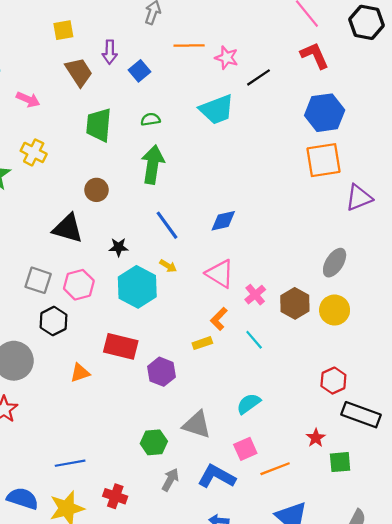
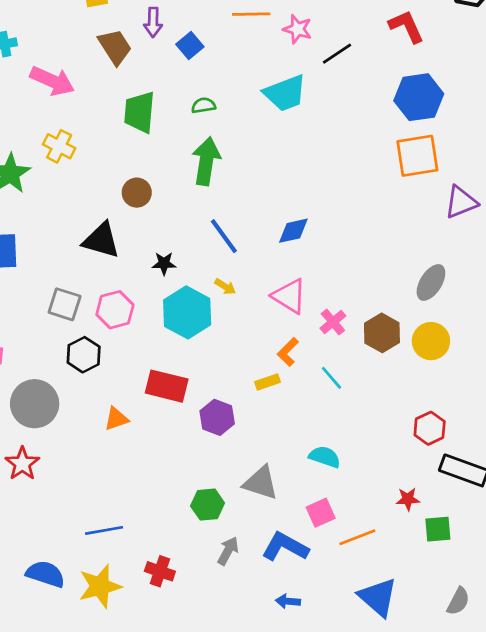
pink arrow: (28, 100) -> (52, 81), size x1.5
cyan semicircle: (249, 404) -> (325, 457), turned 55
red star: (316, 438) -> (408, 499), turned 30

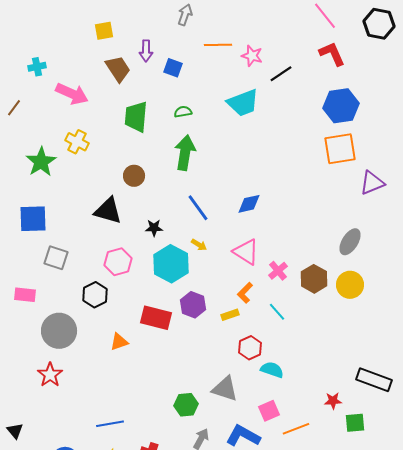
blue square: (190, 45) -> (173, 68), turned -30
gray square: (65, 304) -> (56, 258), moved
purple hexagon: (217, 417) -> (193, 305), moved
red hexagon: (430, 428) -> (250, 348), moved

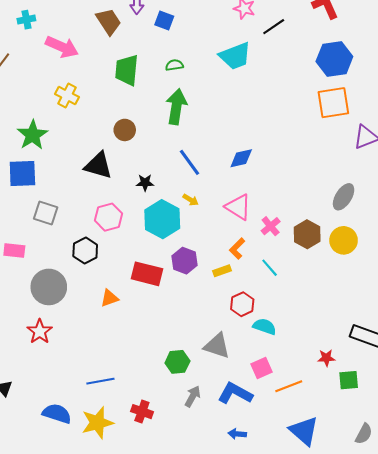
green star: (41, 162) -> (33, 135), moved

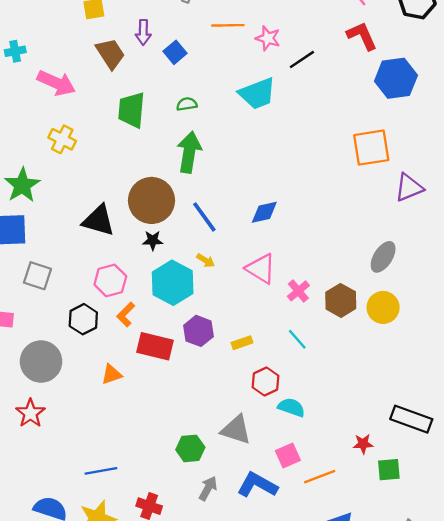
blue square: (164, 21) -> (175, 52), turned 30
blue hexagon: (334, 59) -> (396, 78), moved
brown circle: (125, 130) -> (151, 200), moved, size x1.8
orange L-shape: (237, 248) -> (126, 314), moved

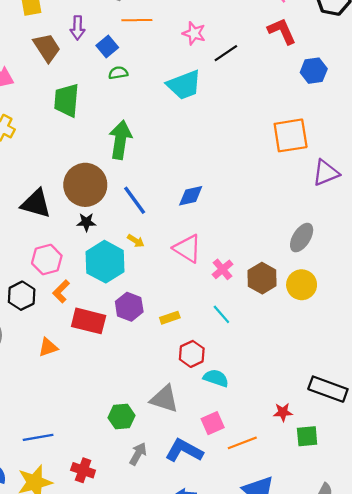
orange line: (228, 25) -> (137, 20), moved
blue hexagon: (396, 78) -> (314, 71), size x0.7
green semicircle: (187, 104) -> (118, 73), moved

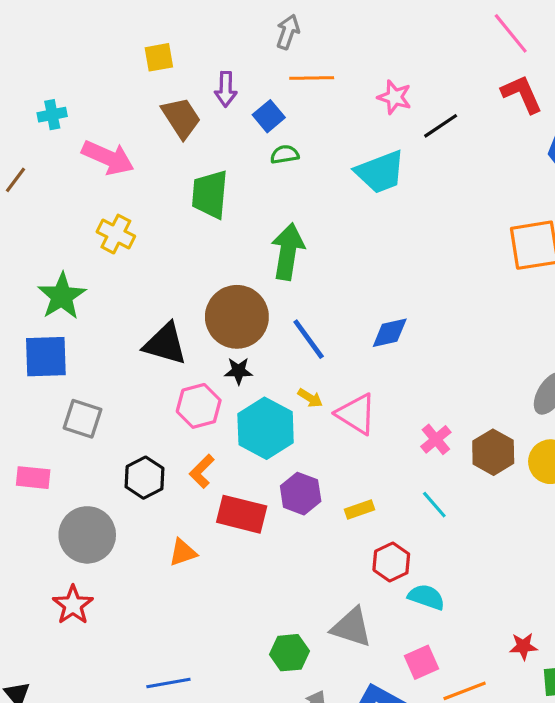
pink triangle: (187, 249) -> (356, 414), moved
pink hexagon: (47, 259) -> (199, 406), moved

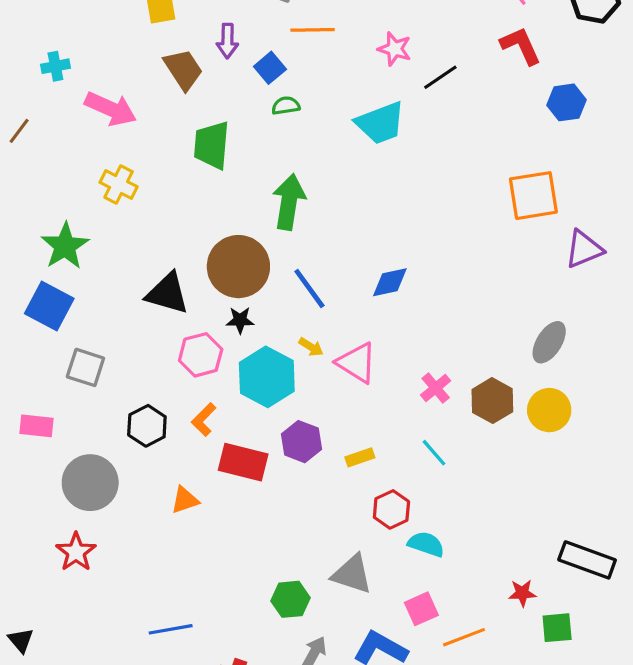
blue square: (46, 357) -> (49, 306), turned 30

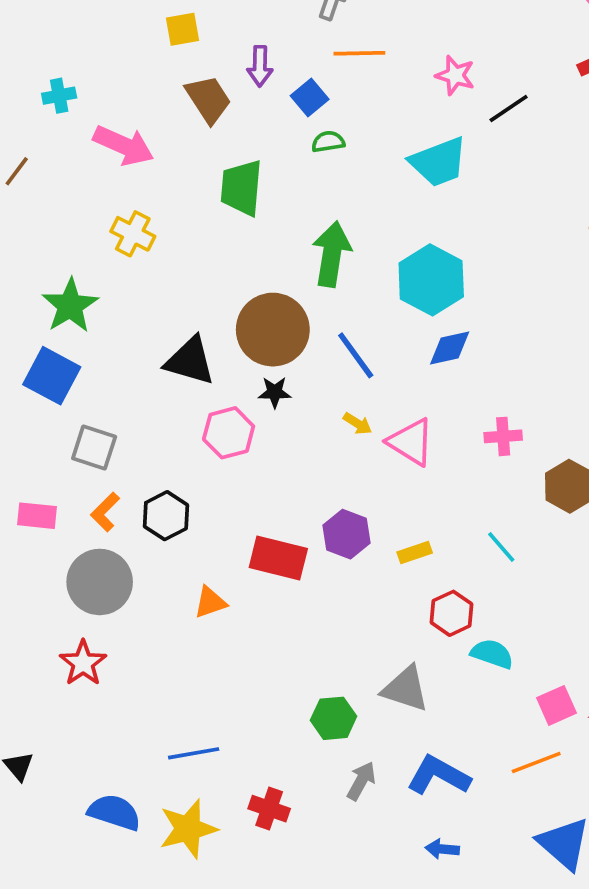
cyan hexagon: (267, 377) -> (431, 280), moved
pink cross: (436, 388) -> (503, 436), moved, turned 36
orange L-shape: (204, 420) -> (105, 512), moved
pink square: (421, 609) -> (556, 705), moved

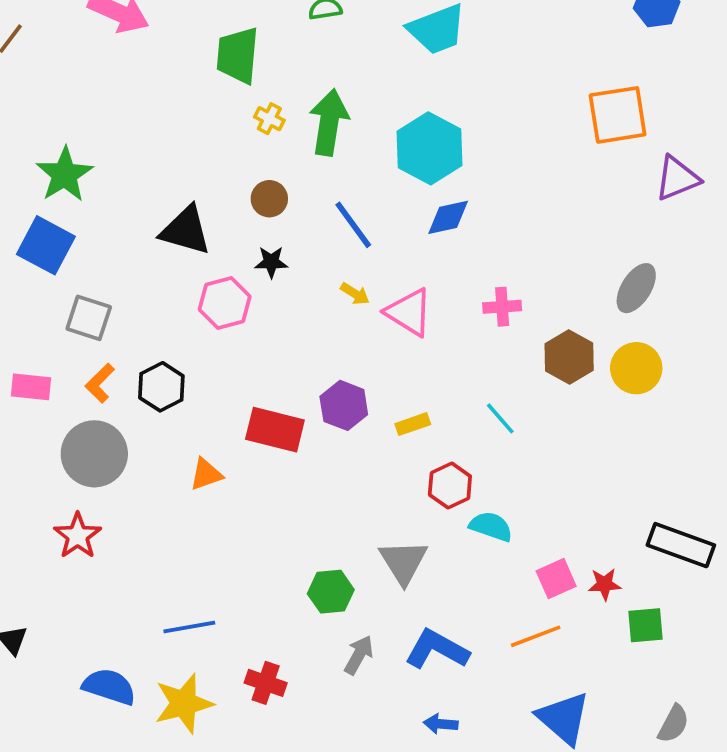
yellow cross: (133, 234) -> (269, 119), moved, size x0.7
brown circle: (273, 330) -> (269, 199), size x0.5
gray triangle: (405, 689) -> (403, 562), turned 40

